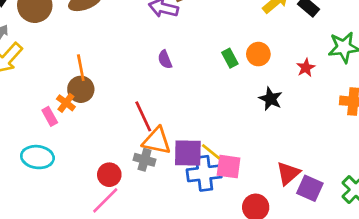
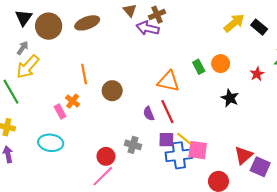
purple semicircle: (165, 59) -> (149, 114), moved
brown circle: (81, 89) -> (112, 91), moved
red line: (143, 116) -> (167, 112), moved
orange triangle: (157, 141) -> (168, 81), moved
purple square: (188, 153) -> (166, 140), size x0.7

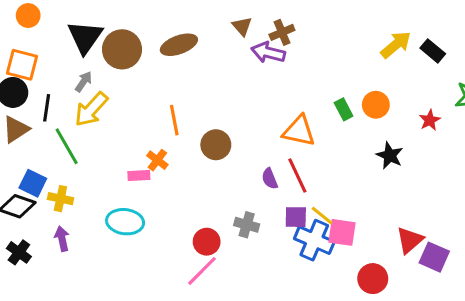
black triangle: (24, 18) -> (85, 37), size x1.4
pink rectangle: (60, 112) -> (139, 176), turned -64
blue cross: (179, 155) -> (314, 240), turned 30

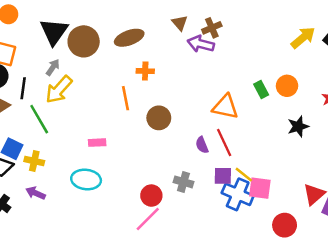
black star: (390, 156) -> (298, 126), turned 30
orange cross: (157, 160) -> (145, 71), moved, turned -35
purple arrow: (62, 239) -> (35, 193), turned -54

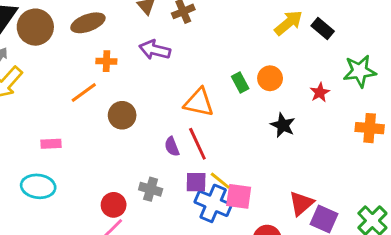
purple arrow: (201, 44) -> (155, 50), moved
orange line: (125, 98) -> (84, 92), turned 65
black star: (298, 126) -> (283, 125), turned -30

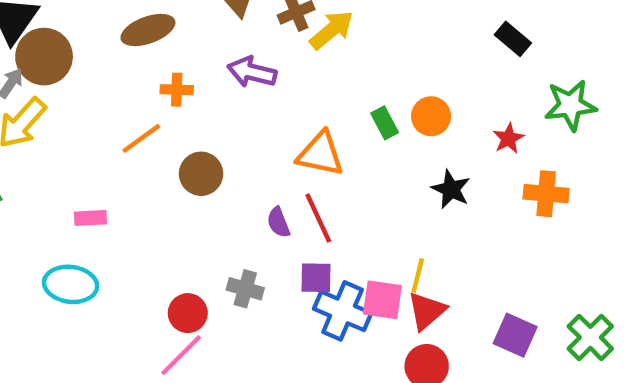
yellow arrow: (289, 23) -> (332, 30), moved
brown circle: (35, 27) -> (44, 57), moved
orange cross: (370, 128) -> (546, 194), moved
yellow line: (220, 181) -> (418, 275), moved, turned 65
red triangle: (301, 203) -> (427, 311), moved

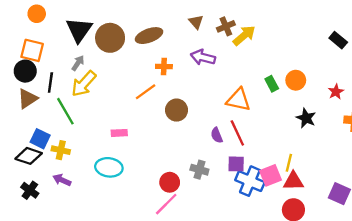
brown circle: (44, 57) -> (110, 38), moved
pink square: (382, 300) -> (271, 175), turned -30
red triangle: (427, 311) -> (293, 181), turned 40

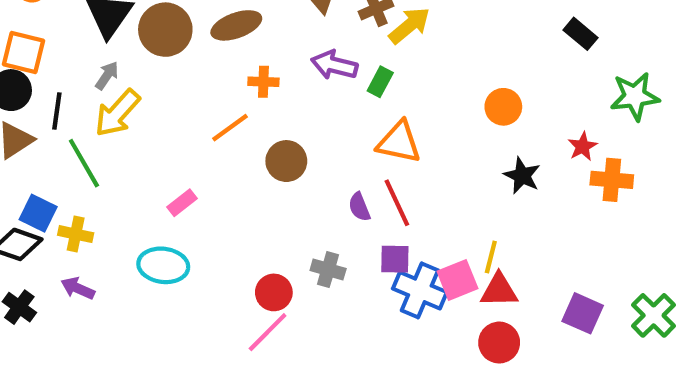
green rectangle: (272, 84) -> (380, 82), moved, turned 56
red star: (336, 92) -> (583, 146), moved
pink rectangle: (119, 133) -> (182, 203), turned -35

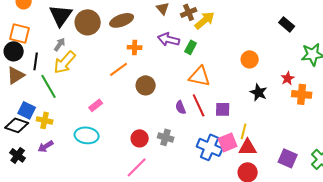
purple square: (395, 259) -> (223, 109), moved
purple arrow: (78, 288) -> (46, 146), turned -56
red circle: (274, 292) -> (140, 138), moved

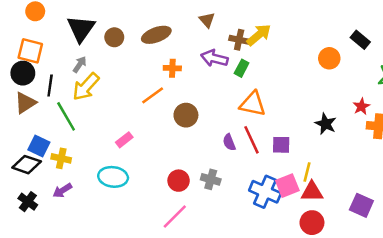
brown cross: (189, 12) -> (239, 40), moved, turned 35
brown circle: (88, 22) -> (114, 37), size x0.6
orange circle: (250, 59) -> (329, 58), moved

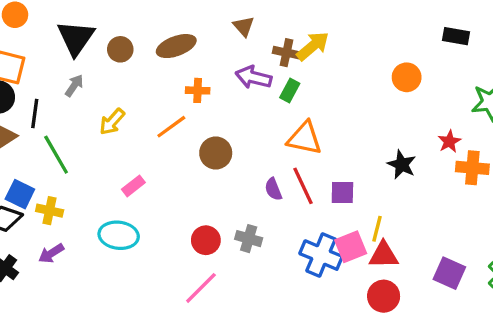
black rectangle: (360, 40) -> (456, 36), moved, turned -30
yellow arrow: (86, 87) -> (112, 122), moved, size x0.7

